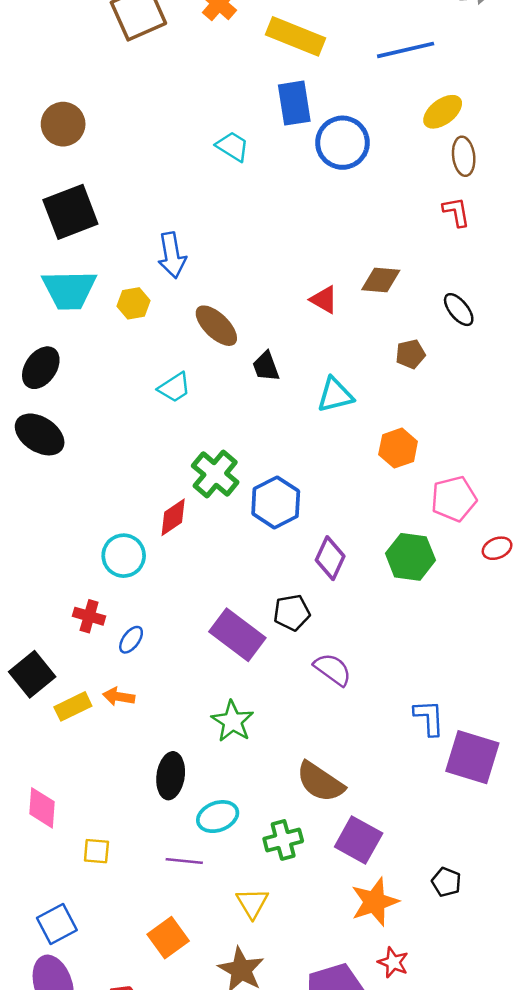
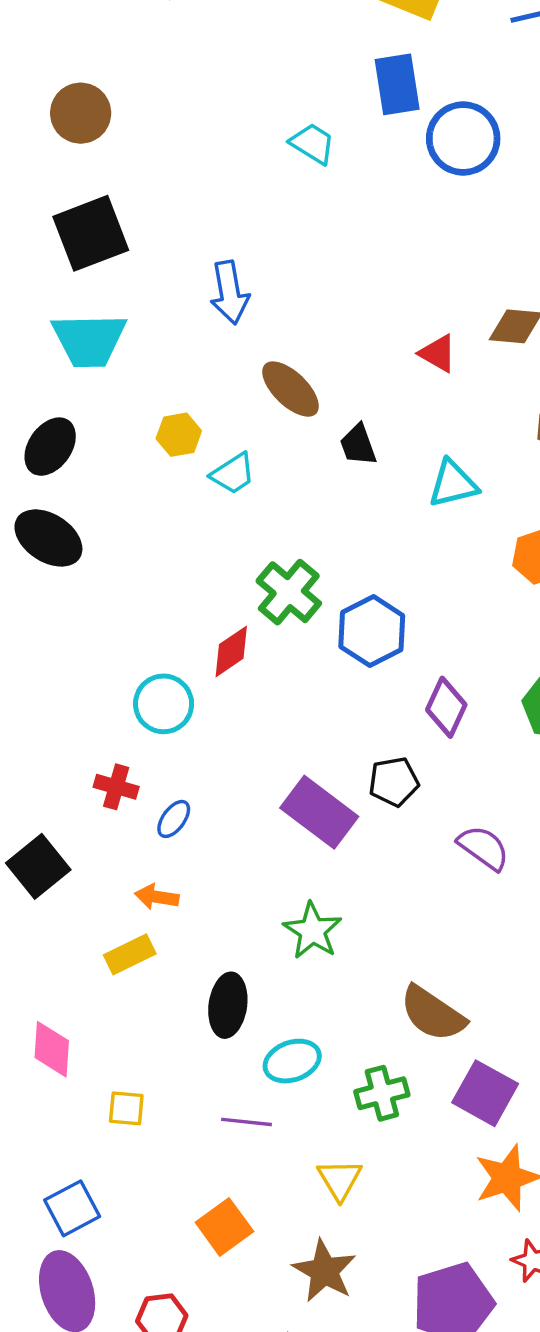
yellow hexagon: (134, 303) -> (179, 435), moved
purple semicircle: (333, 669) -> (483, 848), moved
yellow rectangle: (73, 706) -> (130, 954), moved

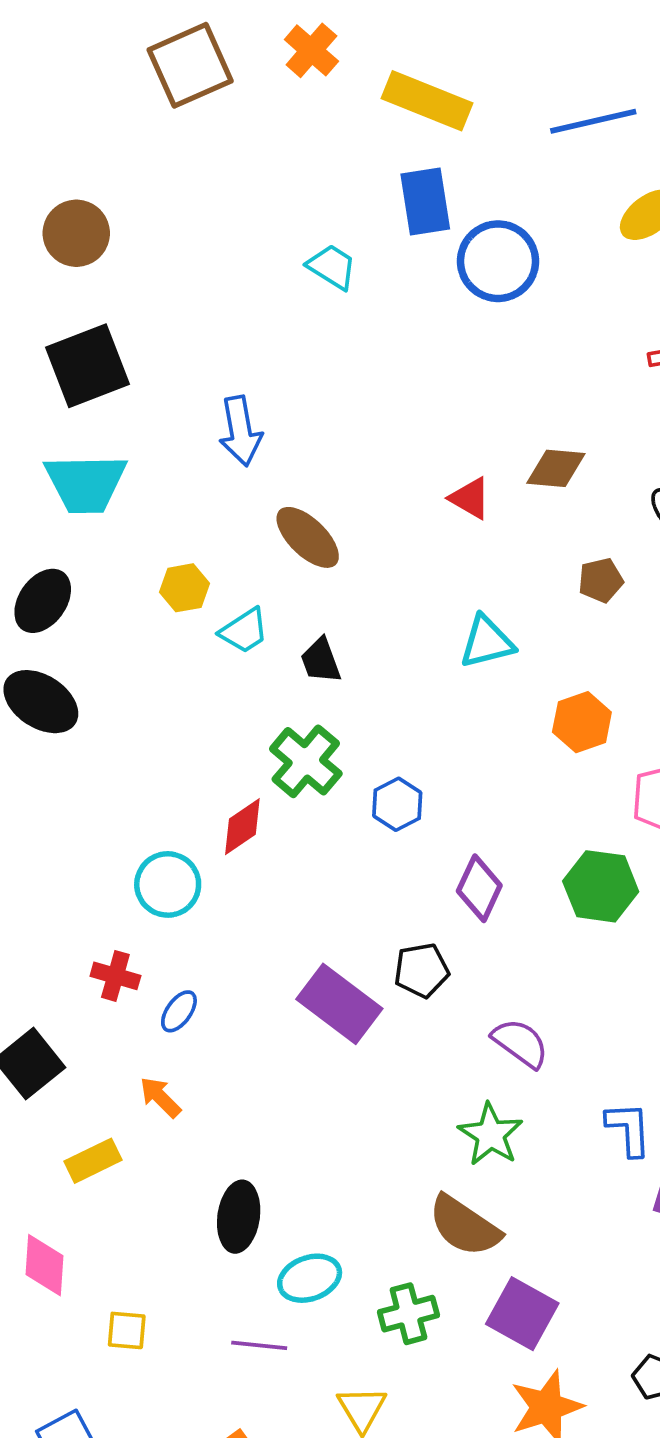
black trapezoid: (358, 445) -> (321, 661), moved
blue hexagon: (372, 631) -> (397, 804), size x0.7
orange arrow: (157, 897) -> (160, 1097), turned 36
green star: (313, 931) -> (491, 1135), moved
yellow rectangle: (130, 954) -> (93, 1161), moved

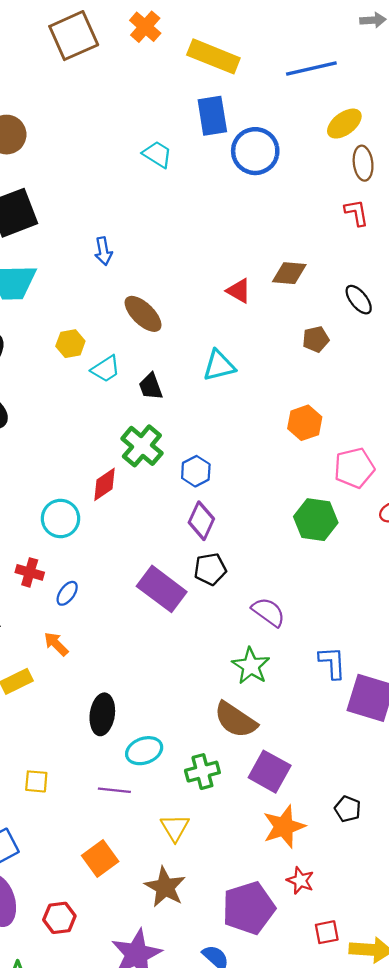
blue arrow: (240, 431) -> (103, 251), size x0.7
cyan triangle: (487, 642) -> (219, 366), moved
purple diamond: (479, 888) -> (201, 521), moved

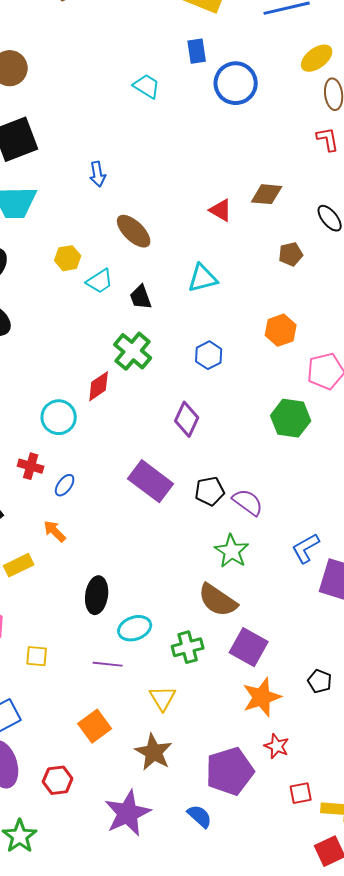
blue rectangle: (212, 116) -> (197, 51), size x0.7
blue hexagon: (196, 471) -> (209, 355), moved
black pentagon: (210, 569) -> (210, 491), moved
blue L-shape: (332, 663) -> (306, 548), turned -116

